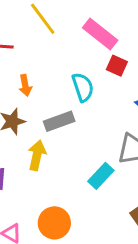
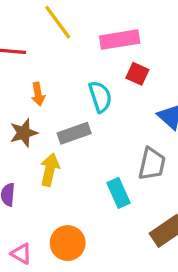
pink rectangle: (100, 34) -> (120, 40), turned -48
cyan rectangle: (101, 176) -> (119, 193), turned -68

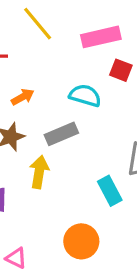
orange arrow: (38, 94) -> (23, 97), turned -105
cyan semicircle: (100, 97) -> (85, 96), turned -52
orange circle: (68, 243) -> (81, 241), moved

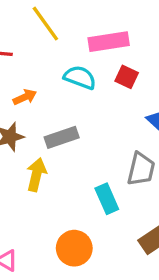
cyan semicircle: (85, 96) -> (80, 77), moved

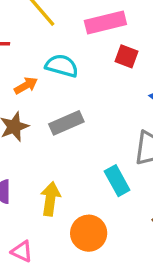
cyan semicircle: (80, 77) -> (62, 66), moved
yellow arrow: (36, 175) -> (50, 199), moved

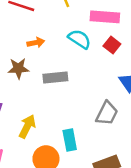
cyan semicircle: (62, 66) -> (79, 39), moved
cyan rectangle: (117, 181) -> (70, 140), moved

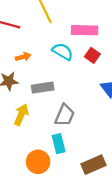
gray trapezoid: (107, 113) -> (65, 115), moved
yellow arrow: (27, 126) -> (21, 115), moved

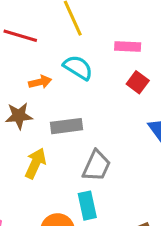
pink rectangle: (85, 30) -> (128, 47), size x0.7
cyan semicircle: (63, 52) -> (78, 68), moved

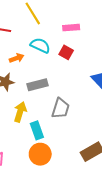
red square: (138, 82) -> (66, 52), moved
cyan rectangle: (87, 206) -> (37, 130), moved

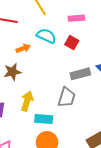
gray rectangle: (37, 85) -> (80, 74), moved
cyan rectangle: (37, 130) -> (44, 119), turned -66

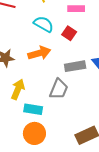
orange arrow: (23, 48) -> (39, 53), moved, size x1.5

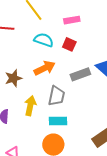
gray trapezoid: (59, 89) -> (56, 96), moved
cyan rectangle: (33, 109) -> (58, 121), moved

